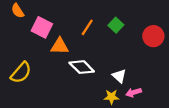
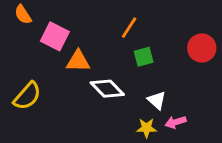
green square: (116, 25) -> (144, 57), moved, turned 32
orange line: (87, 27) -> (129, 28), moved

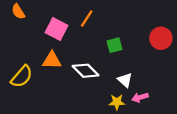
orange line: (129, 28) -> (87, 19), moved
pink square: (55, 36) -> (57, 29), moved
orange triangle: (78, 61) -> (52, 60), moved

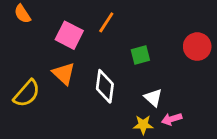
orange triangle: (52, 60) -> (64, 74), turned 42
white diamond: (86, 71) -> (105, 86), turned 52

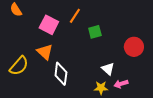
red circle: (197, 47) -> (134, 47), moved
green square: (140, 55) -> (95, 32), moved
white diamond: (105, 86) -> (61, 74), moved

